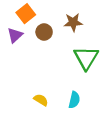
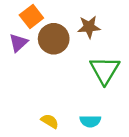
brown circle: (44, 32) -> (54, 39), size x1.5
cyan semicircle: (74, 100) -> (90, 121), turned 77

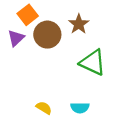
brown star: (89, 27) -> (79, 24), turned -30
green triangle: (105, 70) -> (93, 62), turned -36

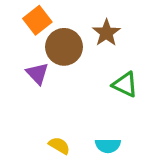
purple triangle: (16, 38) -> (37, 74), moved, turned -30
green triangle: (93, 62) -> (125, 84), size x0.7

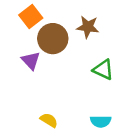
brown star: (106, 33) -> (88, 27), turned -30
cyan semicircle: (108, 146) -> (101, 121), moved

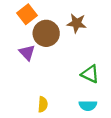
green triangle: (103, 70) -> (90, 74), moved
yellow semicircle: (49, 120) -> (43, 104), turned 63

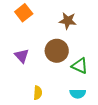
brown circle: (46, 33) -> (57, 51), moved
purple triangle: (27, 53) -> (22, 56), moved

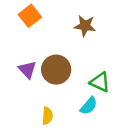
brown circle: (57, 51) -> (56, 70), moved
cyan semicircle: (78, 94) -> (89, 106), moved, turned -49

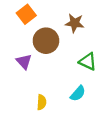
brown circle: (56, 70) -> (46, 41), moved
green triangle: (100, 82) -> (88, 62), moved

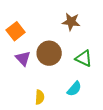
orange square: (26, 14) -> (16, 31), moved
brown circle: (46, 41) -> (49, 53), moved

